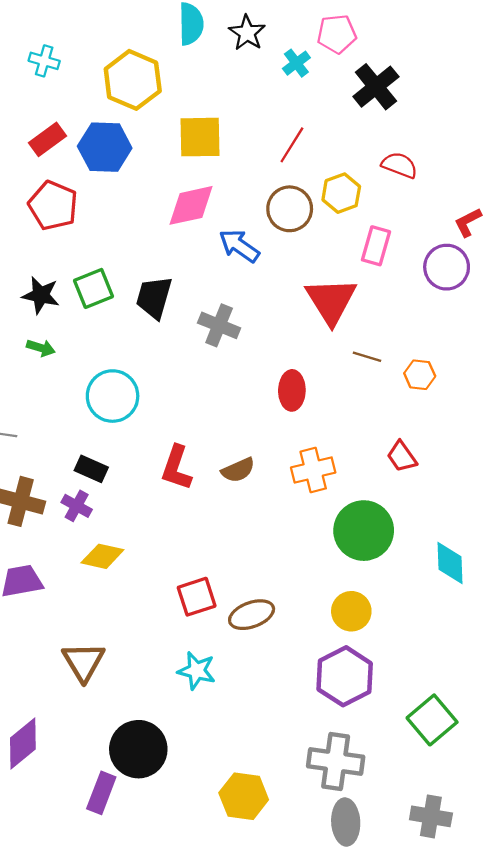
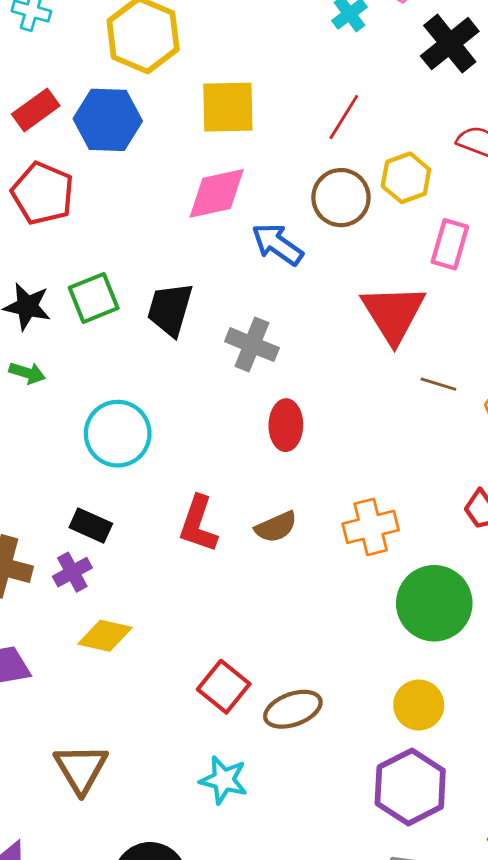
red ellipse: (292, 390) -> (286, 425), moved
purple cross: (77, 506) -> (72, 572), turned 32
red square: (197, 597) -> (224, 687), turned -33

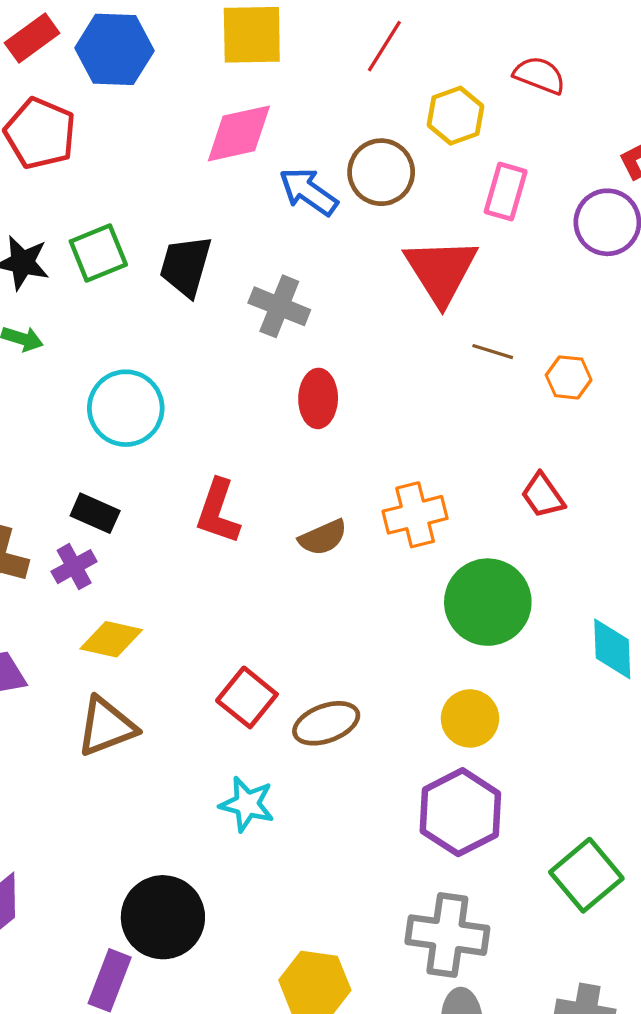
brown circle: (341, 198) -> (381, 172), moved
brown semicircle: (276, 527) -> (323, 537), moved
brown triangle: (81, 769) -> (106, 727), moved, turned 40

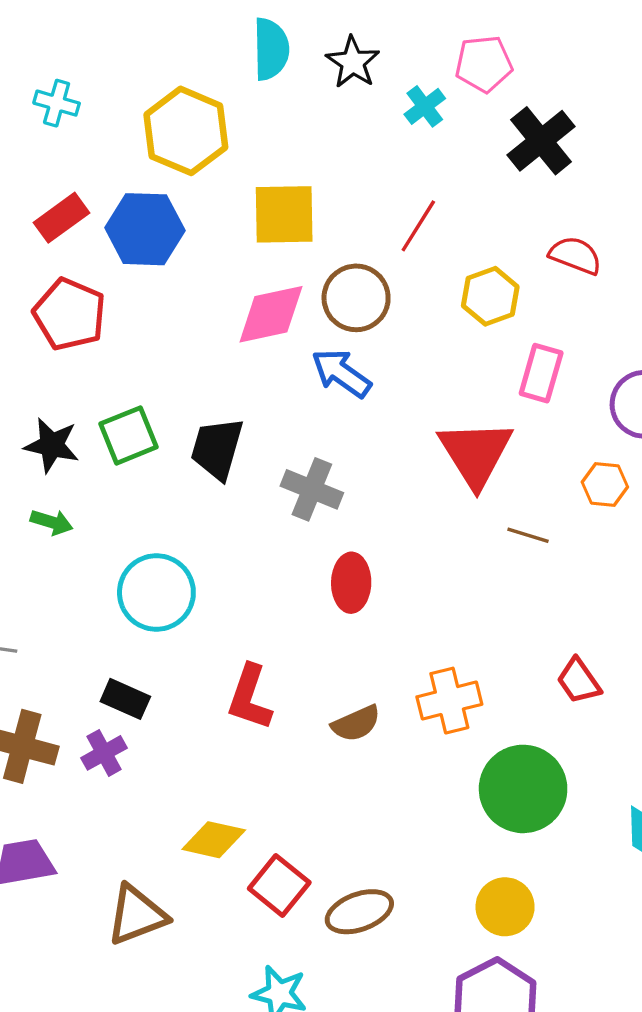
brown circle: (381, 172) -> (356, 298), moved
orange hexagon: (569, 377) -> (605, 484), moved
yellow diamond: (111, 639) -> (214, 840), moved

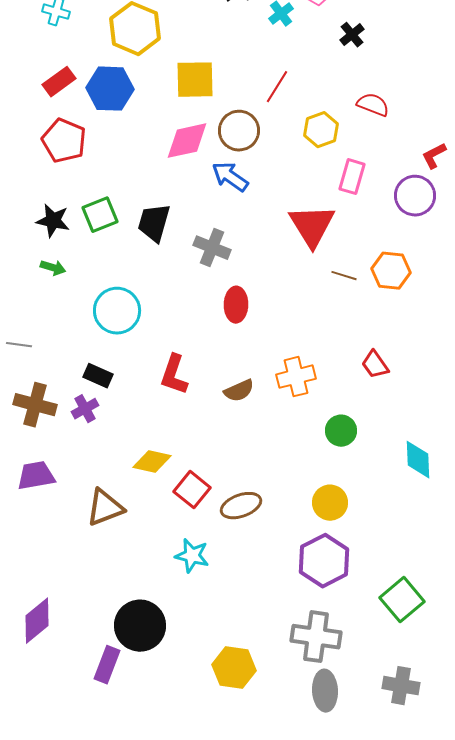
black cross: (541, 141) -> (352, 35), size x0.6
orange hexagon: (605, 484) -> (391, 271), moved, size x1.4
green circle: (523, 789) -> (341, 431), size x0.6

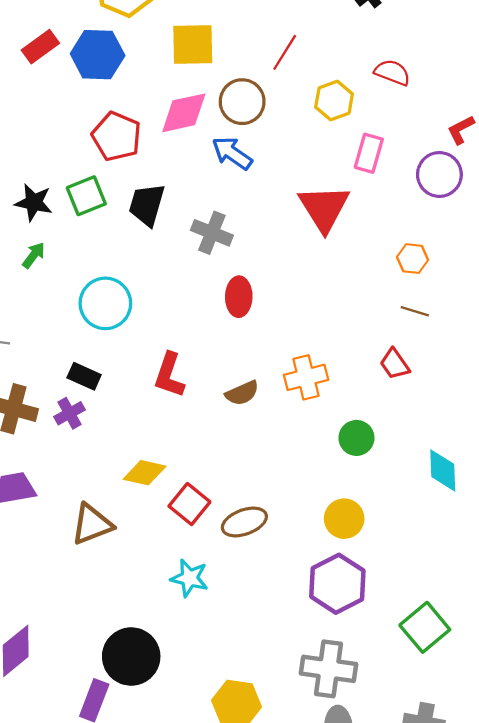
red pentagon: (64, 141) -> (117, 136), moved
green arrow: (53, 268) -> (34, 255), turned -70
orange hexagon: (391, 271) -> (413, 259), size x0.7
brown line: (344, 276) -> (415, 311), moved

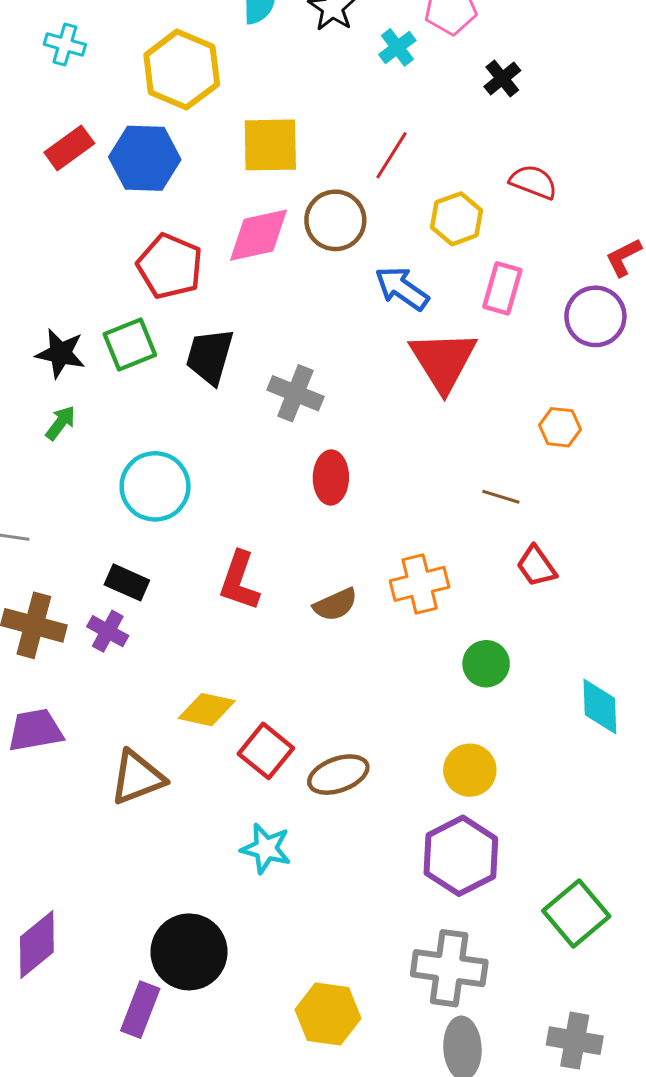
blue arrow: (232, 153) -> (402, 288), moved
brown line: (415, 311) -> (501, 497), moved
purple cross: (70, 413) -> (108, 631), turned -32

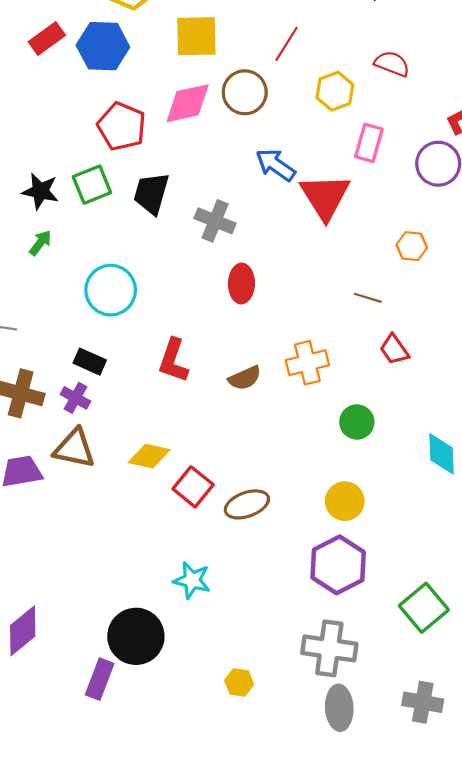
blue arrow: (402, 288) -> (276, 165), moved
brown triangle: (137, 778) -> (74, 448), moved, turned 33
cyan star: (266, 848) -> (192, 580), moved
yellow hexagon: (328, 1014) -> (239, 682), size x0.6

